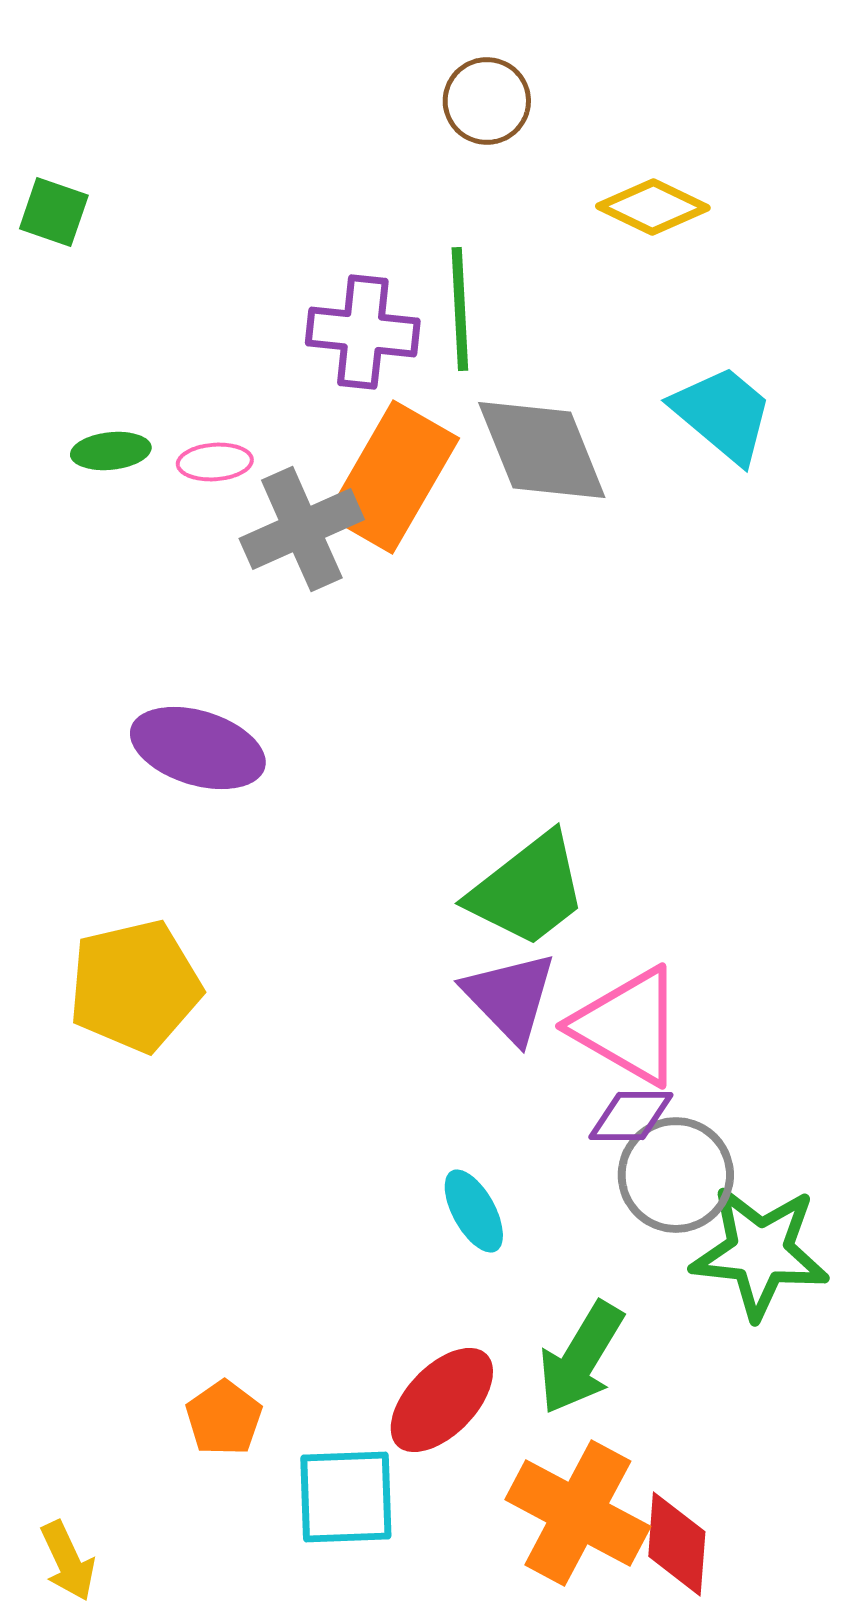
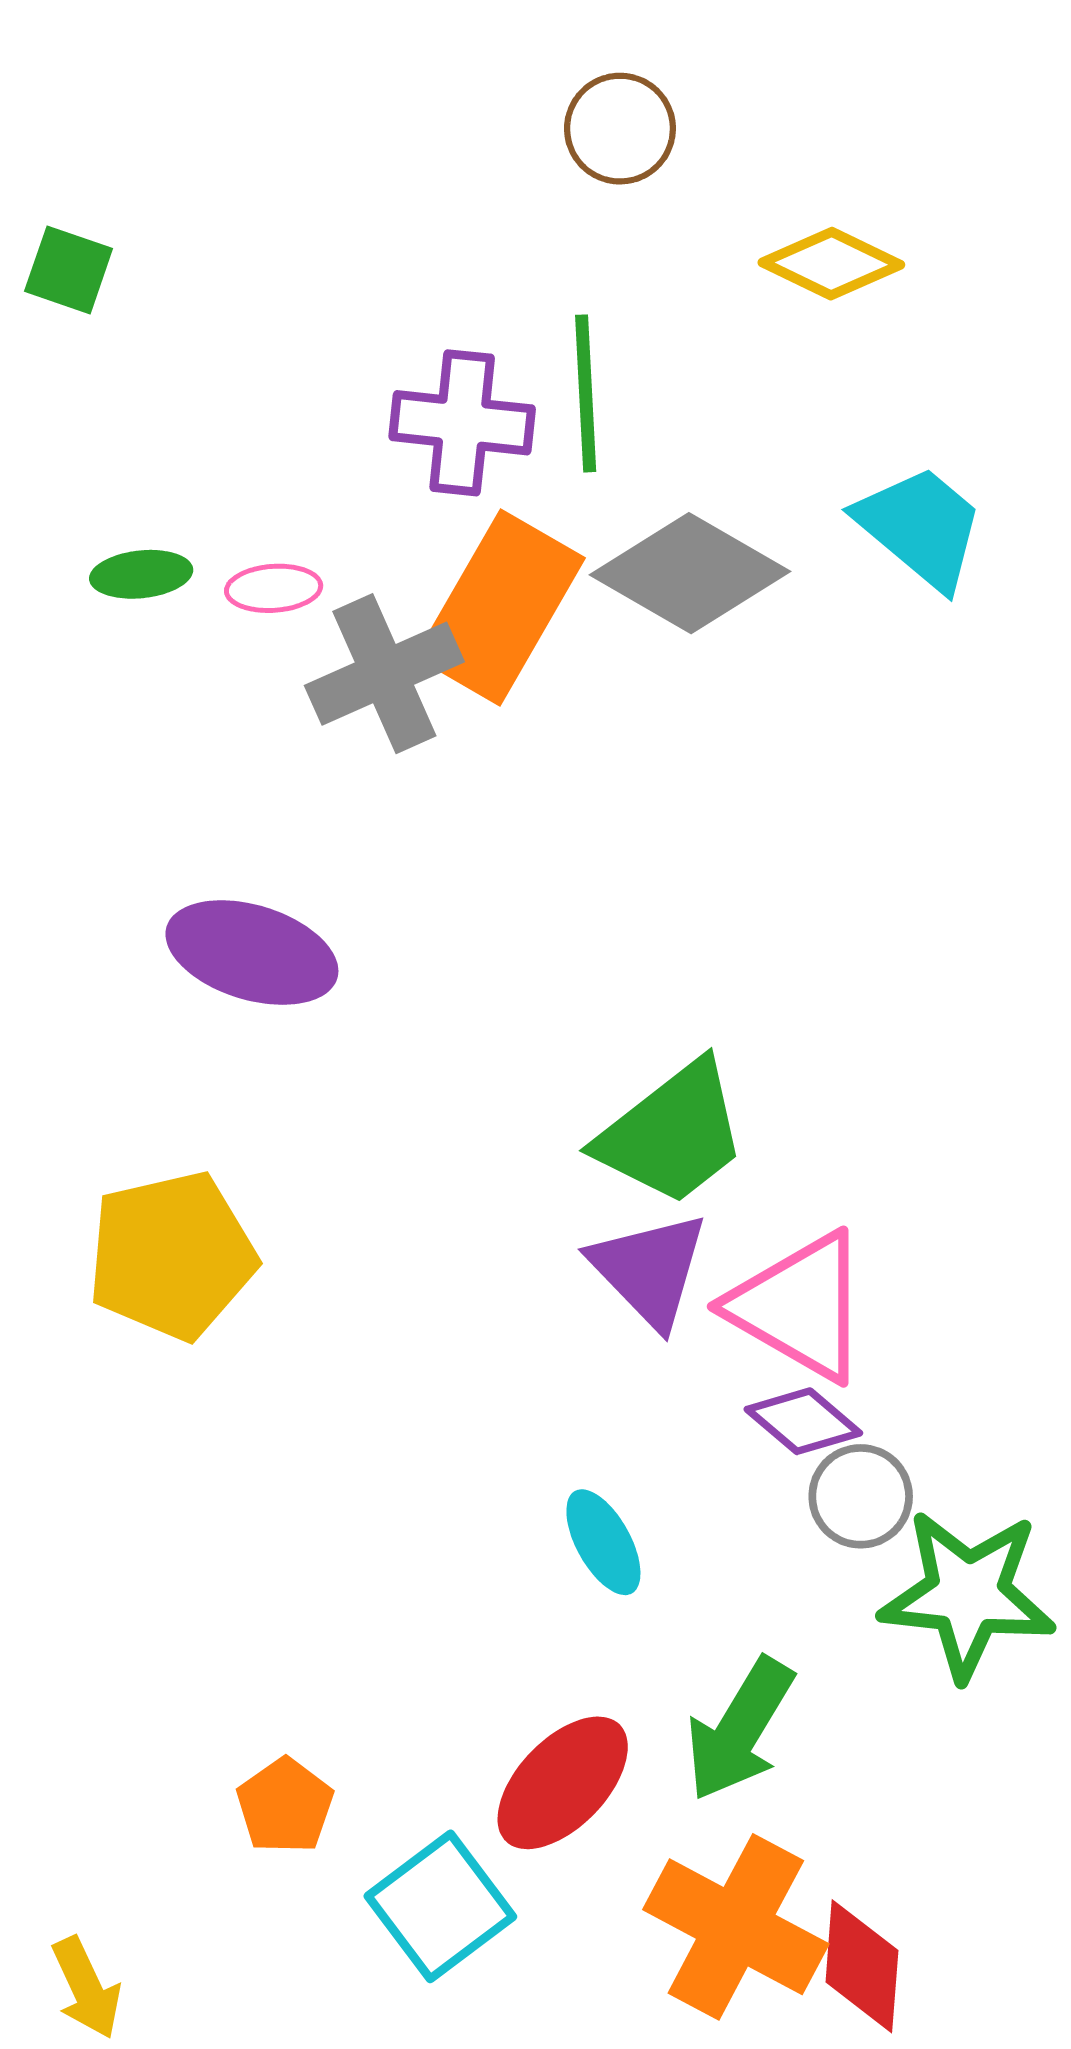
gray diamond: (542, 450) -> (690, 573), turned -38
purple diamond: (631, 1116) -> (803, 1421), turned 40
gray circle: (676, 1175) -> (861, 1496), size x0.7
cyan square: (346, 1497) -> (440, 1906), turned -35

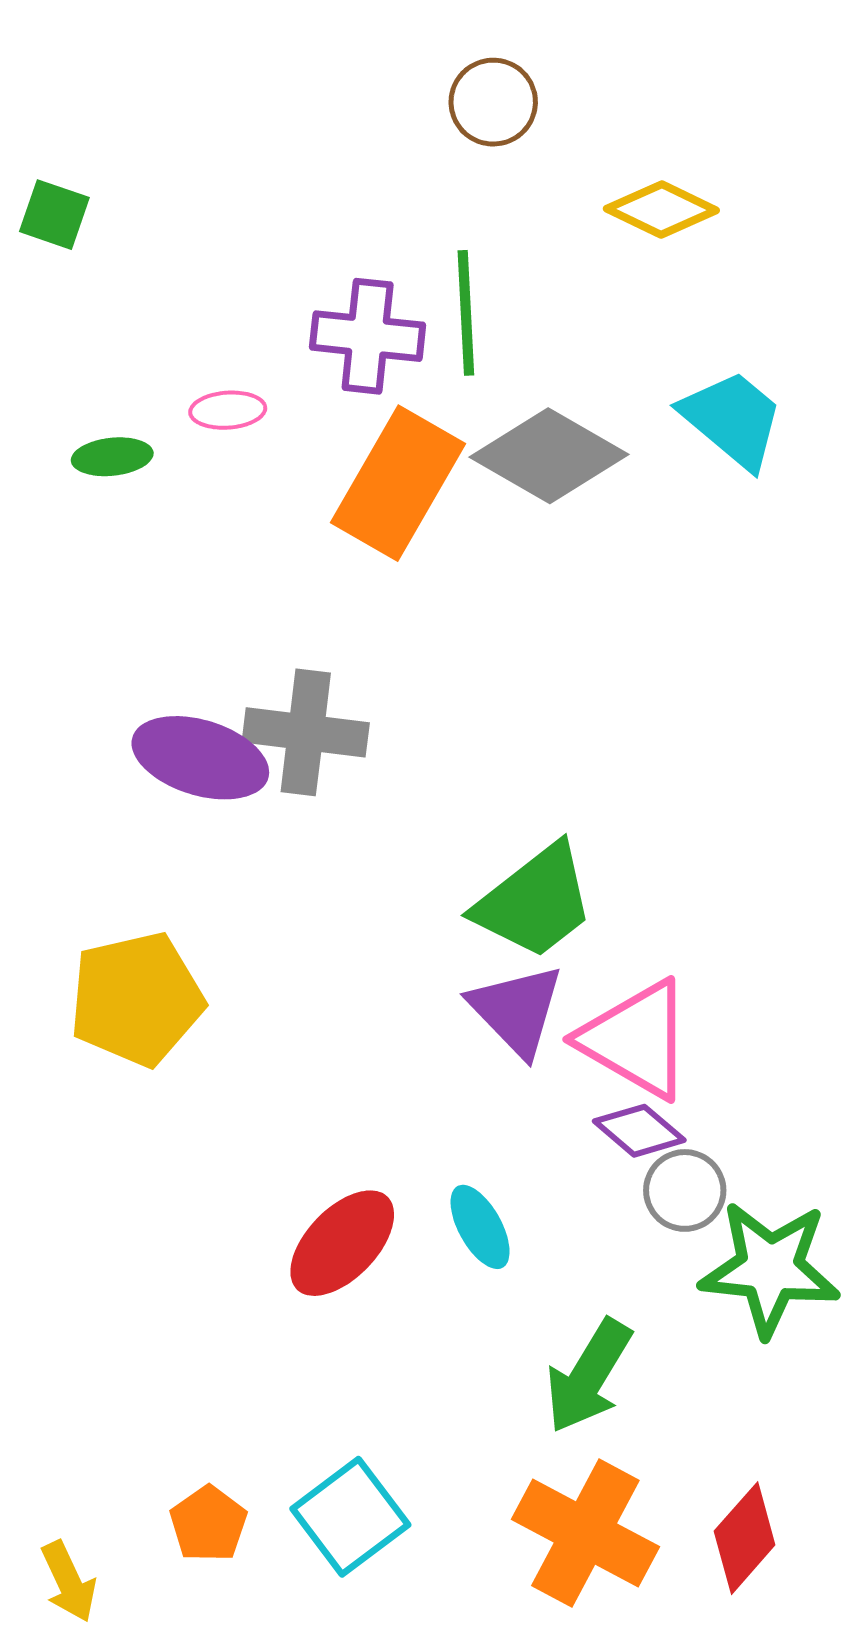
pink ellipse: (274, 588) -> (228, 410), moved
gray cross: (384, 674) -> (306, 732), moved, turned 31
red ellipse: (563, 1783) -> (342, 1243), moved
orange pentagon: (285, 1806) -> (208, 1524), moved
red diamond: (862, 1966) -> (745, 1538), moved, turned 37

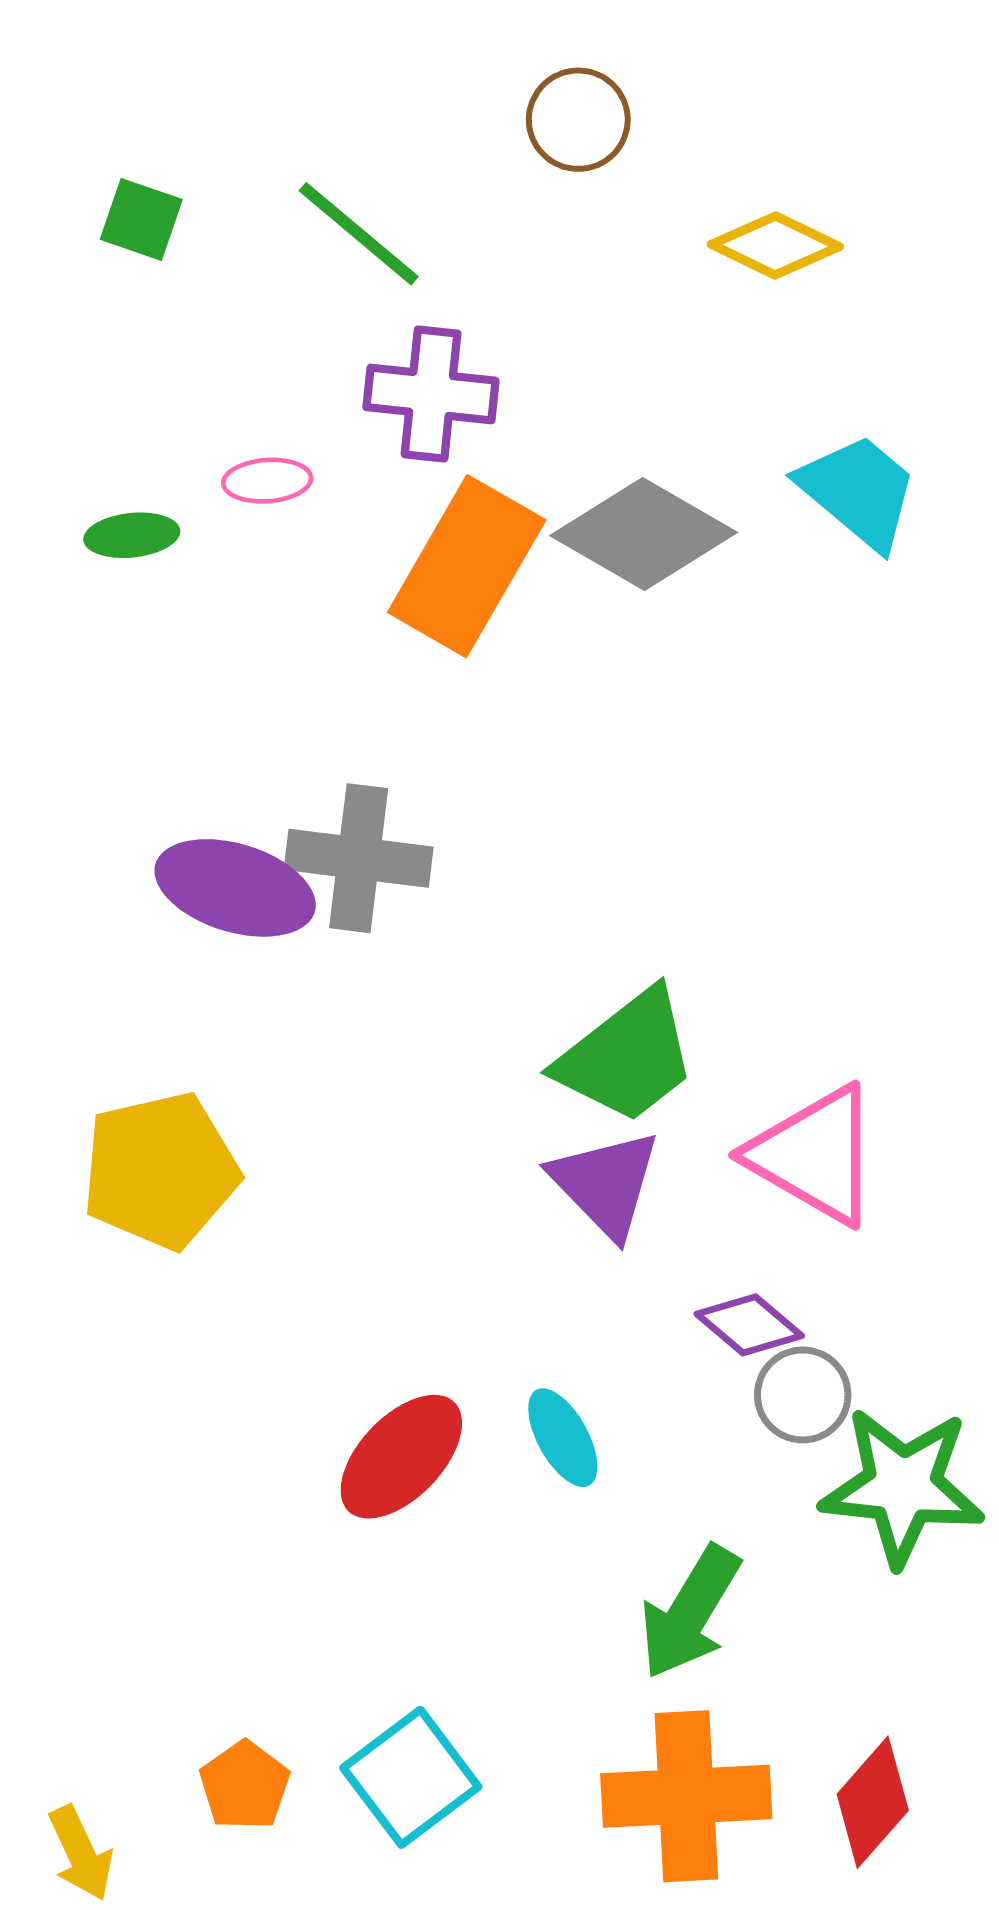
green square: (54, 215) -> (141, 219), moved
green line: (466, 313) -> (359, 234), moved, turned -47
pink triangle: (636, 1039) -> (815, 1155), moved
orange cross: (585, 1533) -> (686, 1796), turned -31

